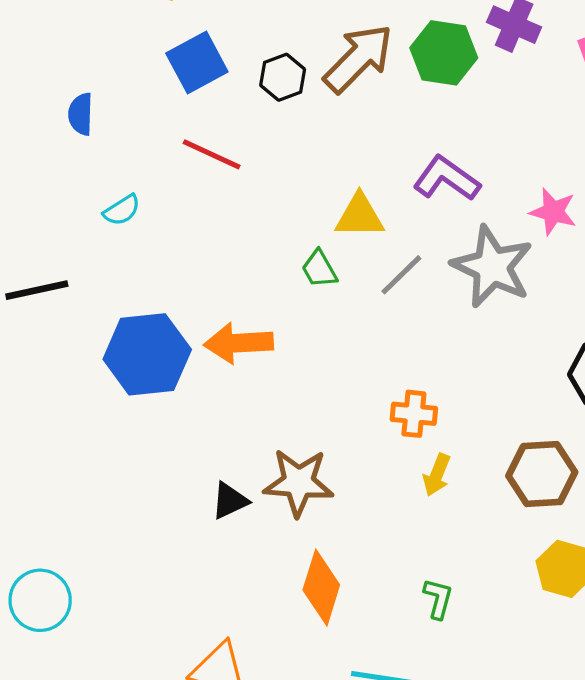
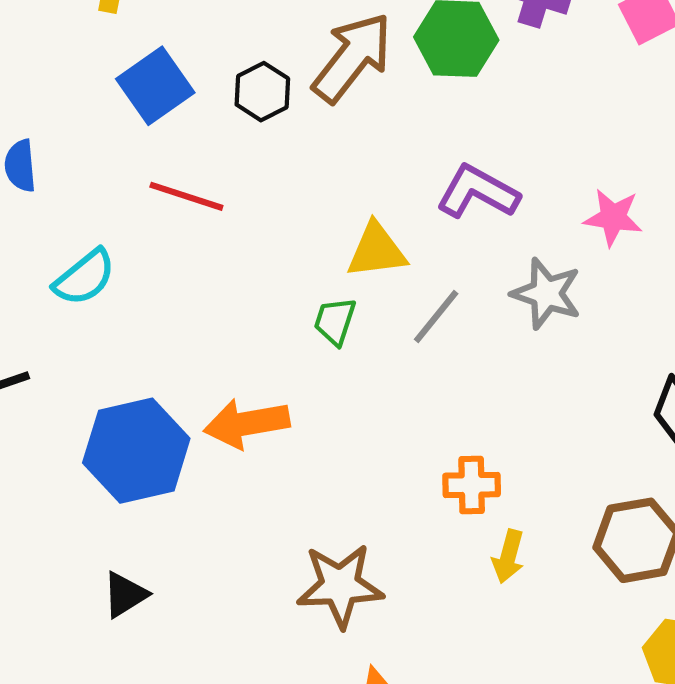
cyan semicircle: (122, 210) -> (85, 277), size x1.4
gray star: (492, 267) -> (546, 294), size x0.7
green trapezoid: (319, 269) -> (335, 321), turned 54
black triangle: (230, 501) -> (125, 595), moved

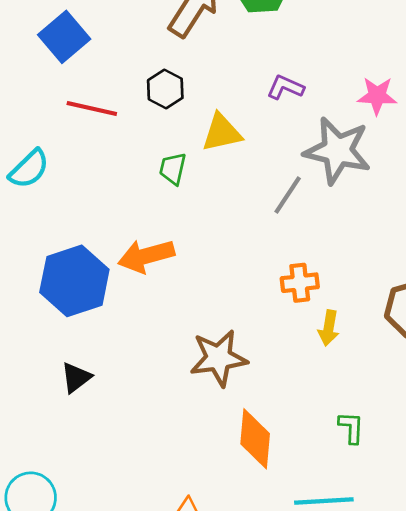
black hexagon: (262, 92) -> (165, 89), moved
purple L-shape: (478, 192) -> (285, 87), size x0.7
gray star: (546, 294) -> (338, 151), size x1.4
gray line: (436, 317) -> (288, 195), moved
green trapezoid: (335, 321) -> (173, 169), moved

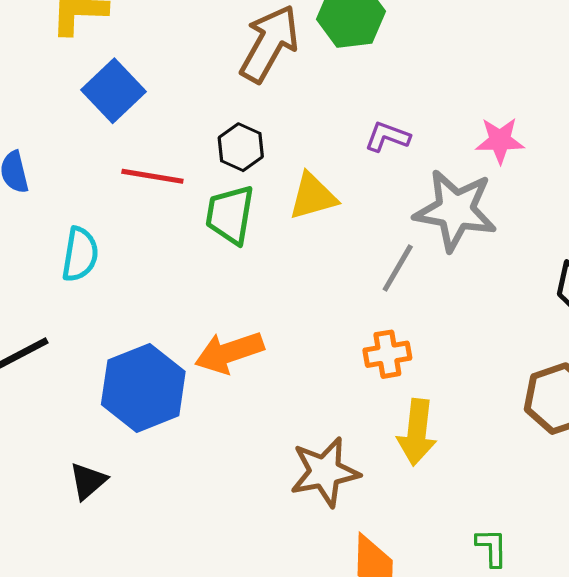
cyan semicircle: (29, 169) -> (80, 254), turned -33
green trapezoid: (173, 169) -> (230, 215), moved, size x1.5
orange cross: (300, 283) -> (387, 354), moved
yellow arrow: (329, 328) -> (417, 432), moved, size x1.5
black triangle: (76, 378) -> (88, 481), moved

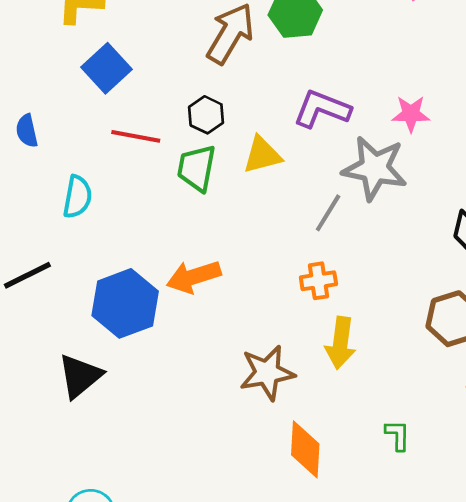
purple L-shape: (387, 137) -> (322, 109), size x1.6
black triangle: (88, 481) -> (80, 376), size x1.5

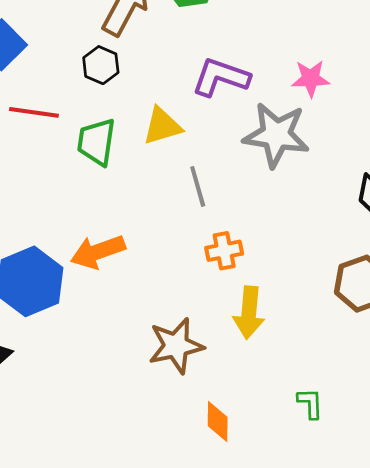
black hexagon: (206, 115) -> (101, 65), moved
gray line: (328, 213) -> (198, 186), moved, turned -45
orange diamond: (305, 449) -> (218, 422), size x0.7

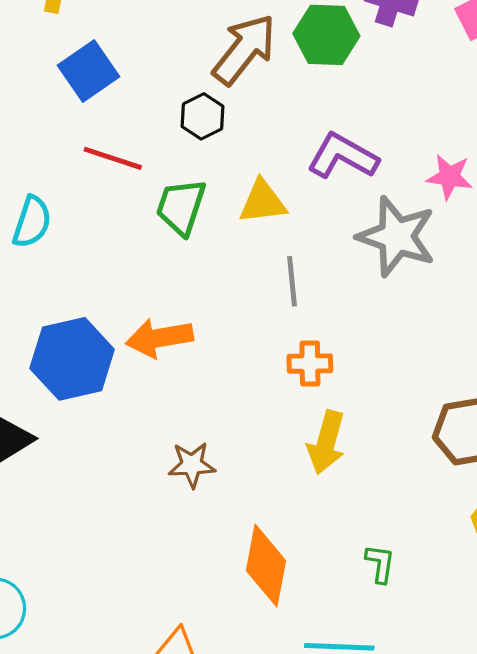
brown star: (176, 346) -> (192, 465), moved, size x0.7
orange diamond: (218, 422) -> (266, 566), size x1.6

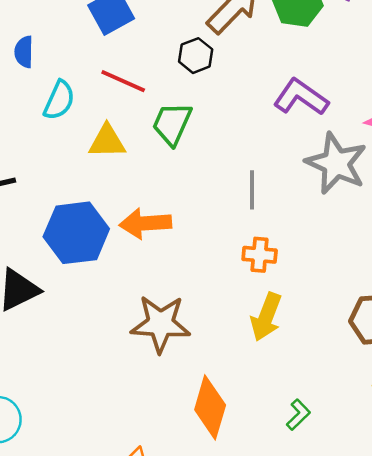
yellow triangle: (263, 202) -> (107, 141), moved
cyan semicircle: (32, 222) -> (59, 100), moved
brown star: (192, 465) -> (161, 324), size x1.6
green L-shape: (380, 564) -> (298, 415), turned 32

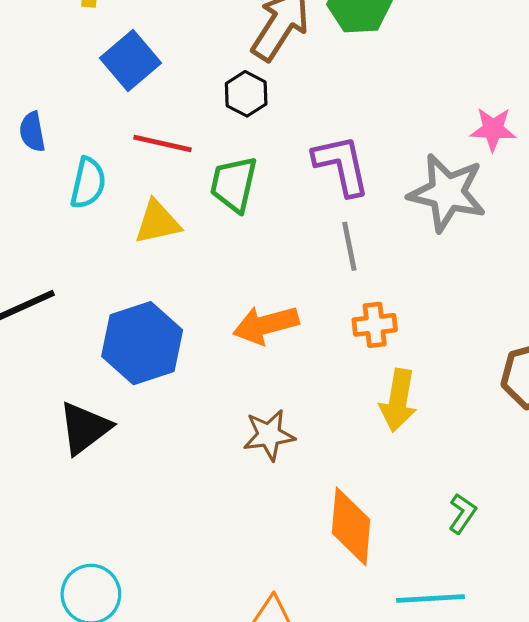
purple L-shape: (301, 97) -> (341, 165), moved, turned 54
orange arrow: (145, 223) -> (266, 325), moved
brown star: (161, 324) -> (269, 435), size x0.7

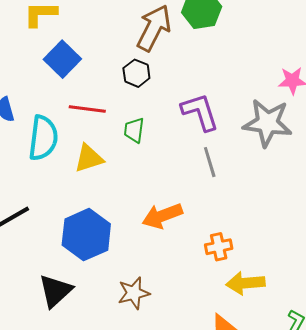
cyan semicircle: (88, 183) -> (43, 138), size x1.4
green trapezoid: (234, 184) -> (134, 130), size x0.7
orange cross: (375, 325) -> (219, 247), moved
yellow arrow: (398, 400) -> (245, 283), moved, turned 81
brown star: (269, 435) -> (134, 293), moved

